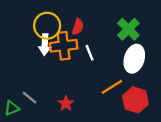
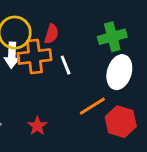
green cross: (128, 29) -> (112, 37), turned 30

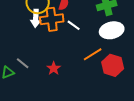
white line: (66, 65) -> (74, 25), turned -32
white ellipse: (119, 72) -> (112, 30), turned 60

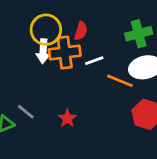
white line: (74, 25) -> (94, 61), turned -56
orange line: (93, 54) -> (120, 81), moved, turned 54

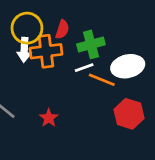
green cross: (139, 34) -> (91, 44), moved
white line: (94, 61) -> (84, 68), moved

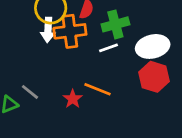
orange line: (102, 80) -> (98, 89), moved
red hexagon: (129, 114) -> (154, 77), moved

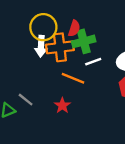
green cross: (115, 24) -> (84, 41), moved
orange line: (98, 89) -> (73, 78), moved

